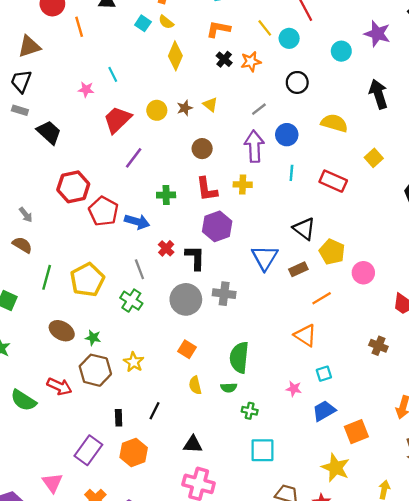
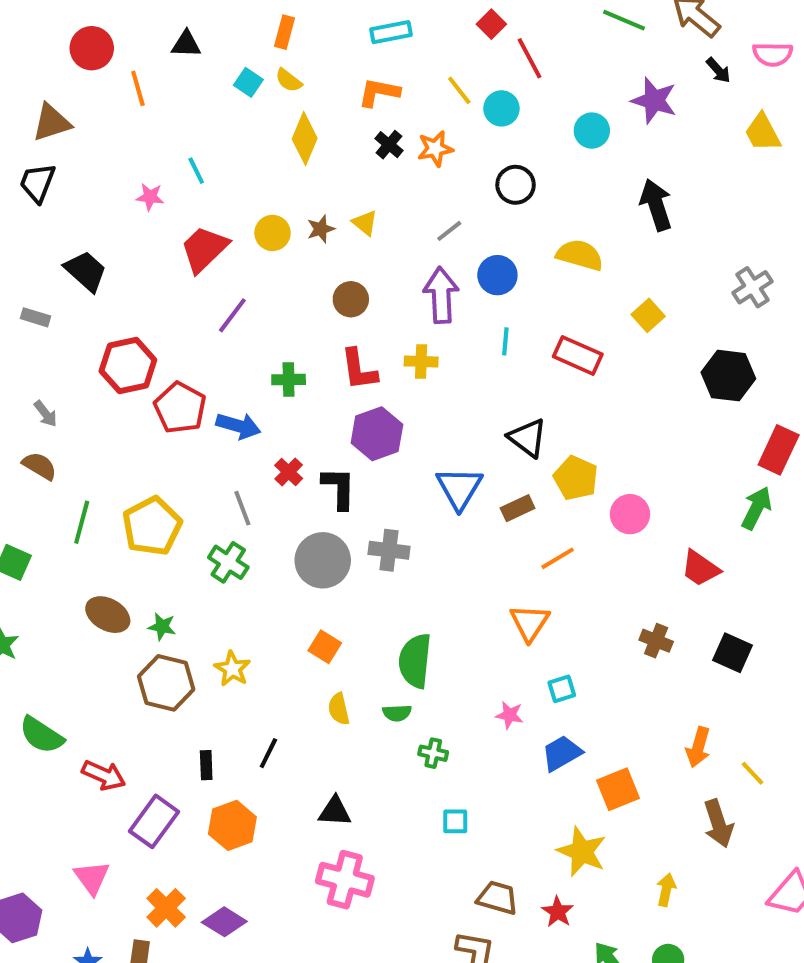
gray rectangle: (20, 110) -> (36, 317), moved
orange triangle: (305, 335) -> (530, 623), turned 30
red arrow: (59, 386) -> (104, 775), moved
cyan square: (262, 450) -> (455, 821), size x0.6

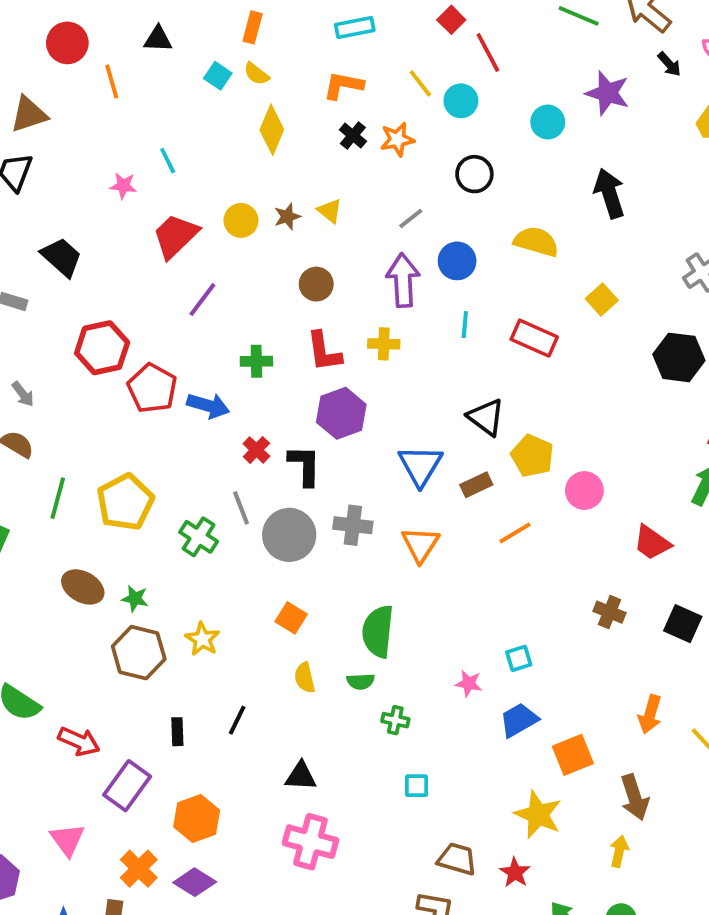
gray line: (242, 508) -> (241, 508), moved
orange triangle: (530, 623) -> (420, 545), moved
brown arrow: (718, 823) -> (635, 797), moved
orange hexagon: (232, 825) -> (197, 818), moved

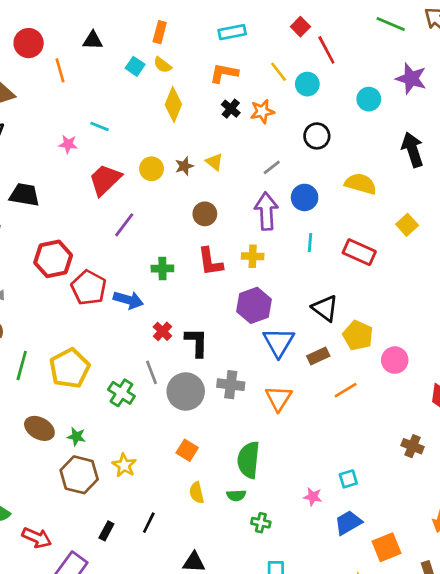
cyan line: (168, 161) -> (100, 126), turned -42
black trapezoid: (62, 257) -> (24, 195), turned -32
purple hexagon: (341, 413) -> (254, 305), moved
black rectangle: (177, 732) -> (106, 531), turned 30

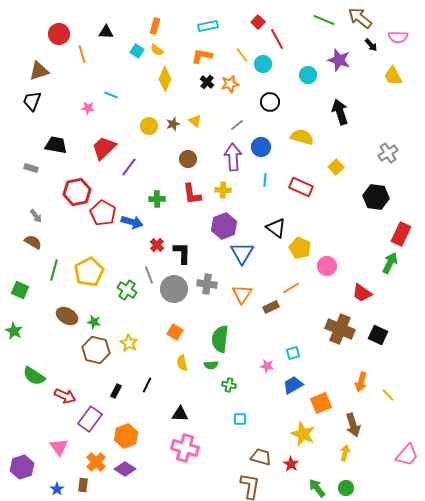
red trapezoid: (105, 180) -> (104, 148), moved
brown rectangle: (318, 356) -> (271, 307), moved
brown cross: (412, 446) -> (340, 329), size x1.8

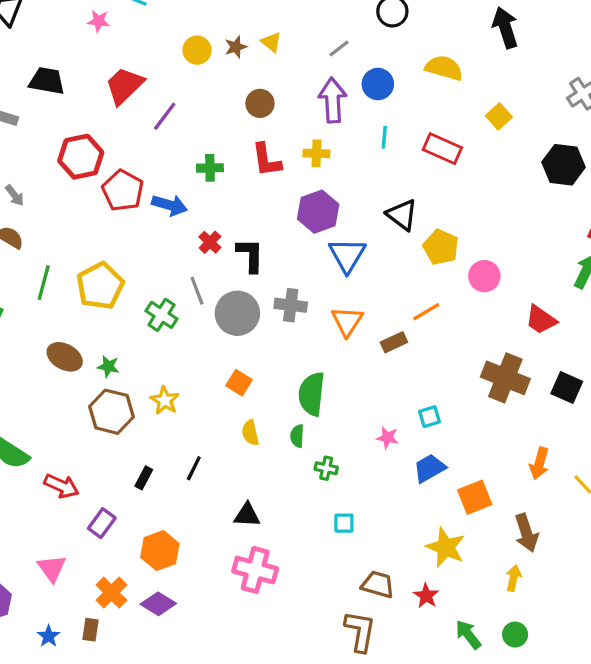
green semicircle: (211, 365) -> (297, 436), turned 96
purple rectangle: (90, 419) -> (102, 523), size x0.7

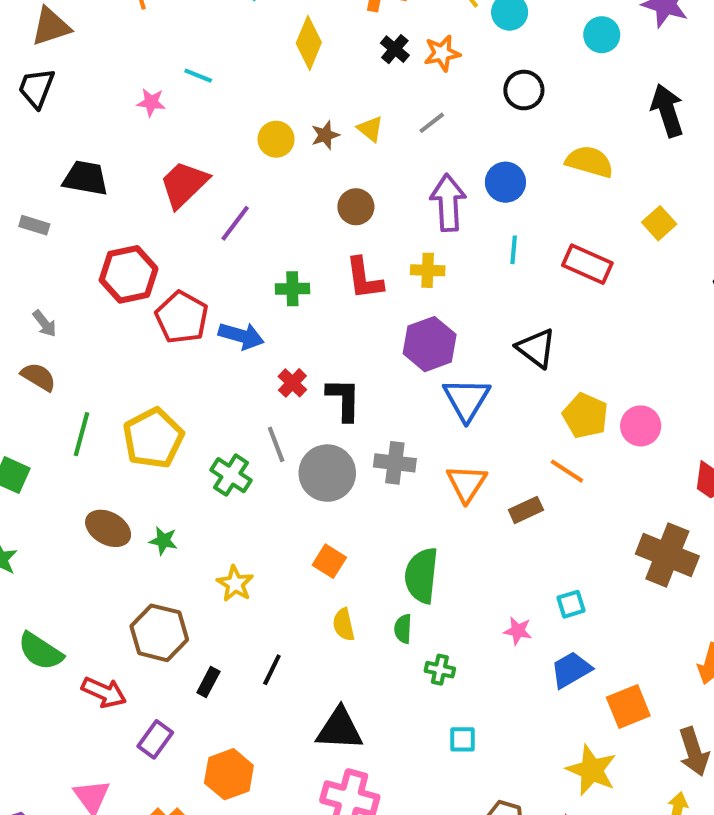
gray line: (339, 49) -> (432, 123), moved
yellow pentagon: (441, 247) -> (585, 416), moved
orange line: (426, 312) -> (567, 471), turned 64
brown hexagon: (111, 412) -> (159, 633), moved
black triangle: (247, 515) -> (340, 729), size x1.4

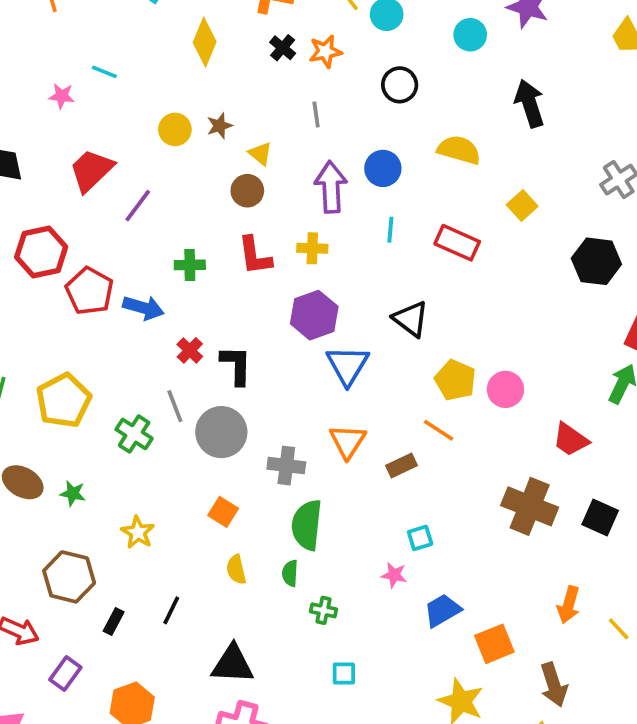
gray line: (432, 123) -> (316, 115), turned -60
yellow triangle: (370, 129) -> (260, 154), moved
gray cross: (395, 463) -> (286, 466), moved
cyan square: (571, 604) -> (420, 538), moved

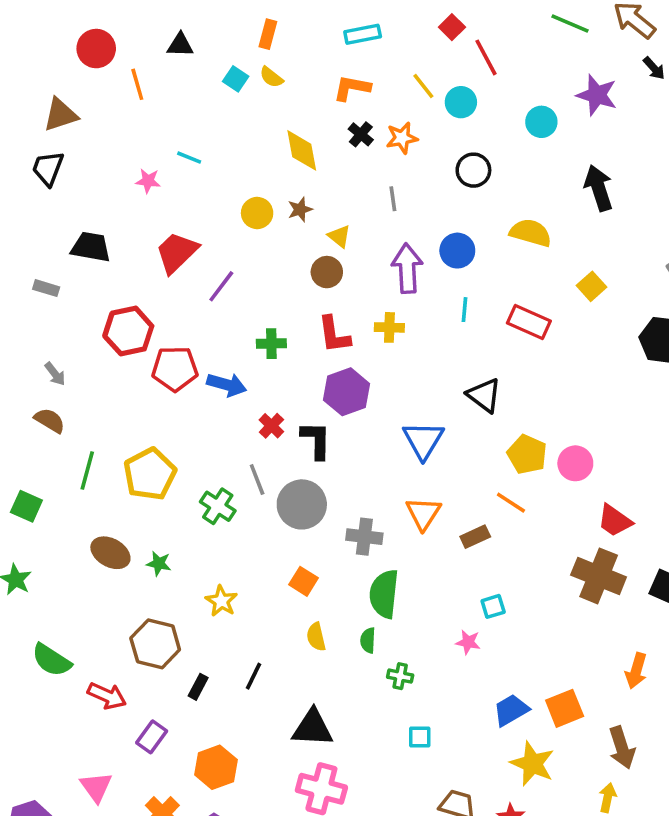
yellow diamond: (205, 42) -> (302, 150), moved, turned -33
red pentagon: (90, 291) -> (175, 369), turned -30
purple hexagon: (314, 315) -> (346, 392), moved
red trapezoid: (570, 440) -> (615, 521), moved
blue trapezoid: (442, 610) -> (511, 710), moved

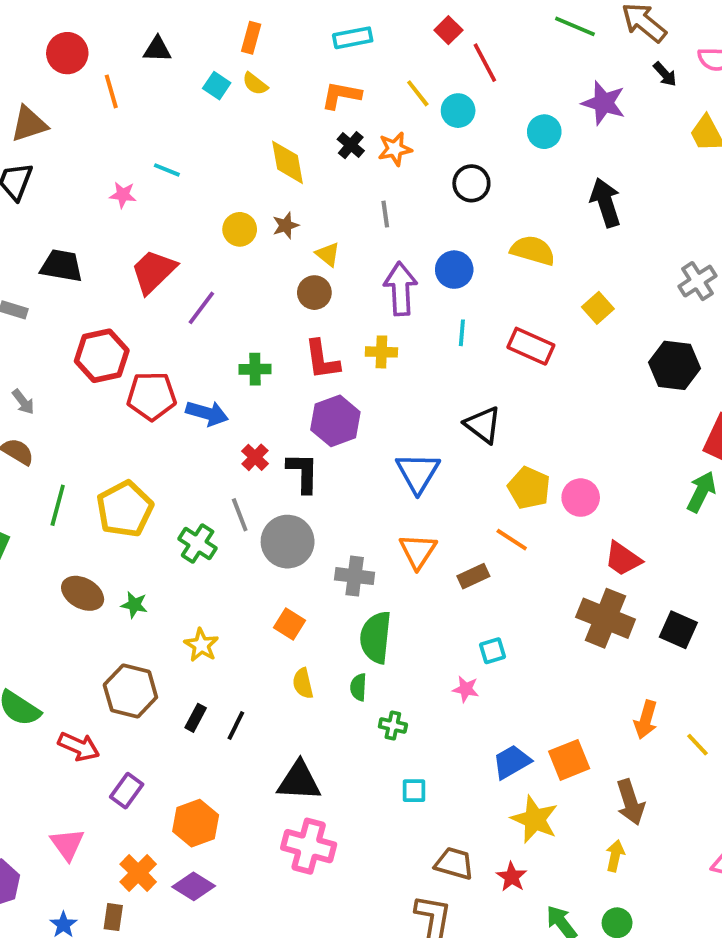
black rectangle: (198, 687) -> (196, 718), moved

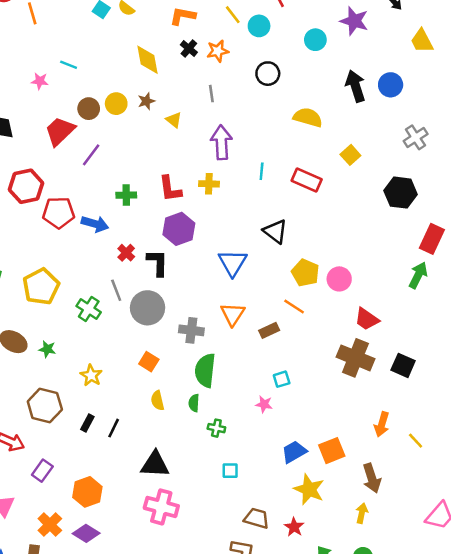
blue circle: (454, 270) -> (391, 85), moved
brown circle: (314, 293) -> (89, 109), moved

